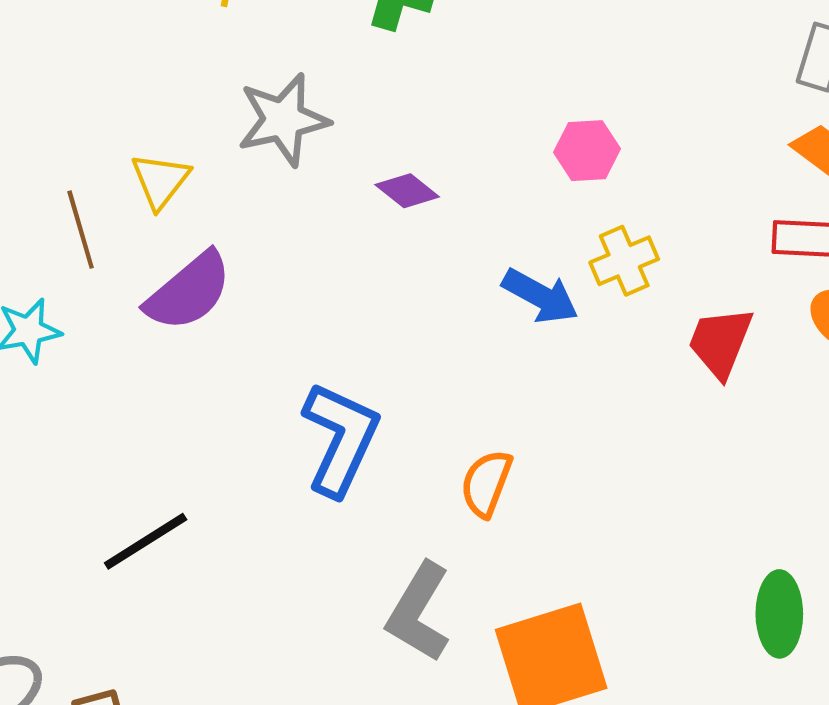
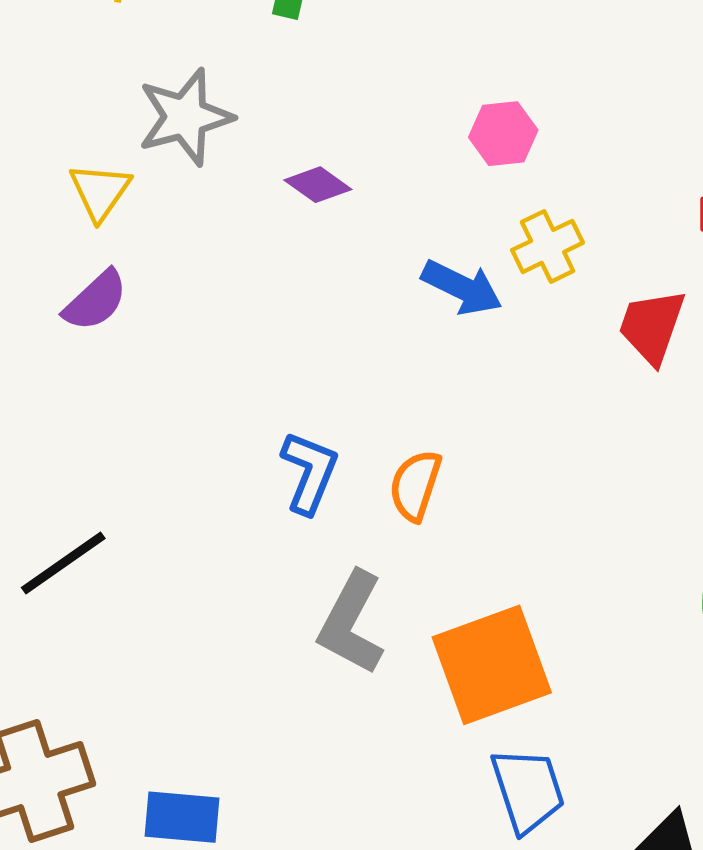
yellow triangle: (160, 181) -> (100, 192), moved
purple semicircle: (189, 291) -> (95, 301), size x0.7
blue L-shape: (341, 439) -> (309, 472), moved, size x0.7

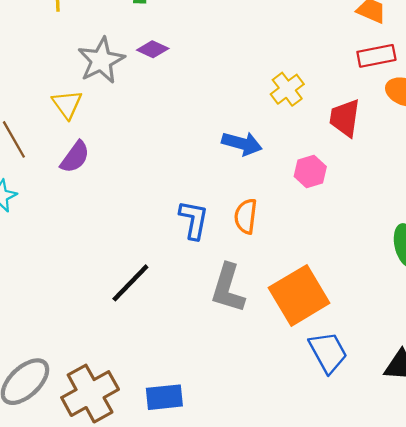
pink hexagon: (503, 134) -> (310, 172), moved
purple diamond: (318, 185) -> (153, 49), moved
blue arrow: (462, 287) -> (242, 143), moved
black line: (63, 563) -> (130, 283), moved

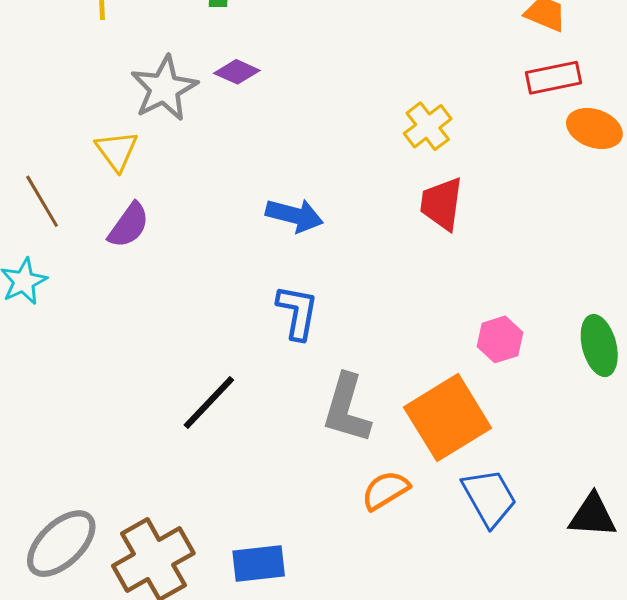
red trapezoid: (345, 118) -> (442, 204), moved
blue arrow: (242, 143) -> (294, 215), moved
pink hexagon: (310, 172) -> (500, 339), moved
orange semicircle: (246, 216) -> (385, 490), moved, turned 52

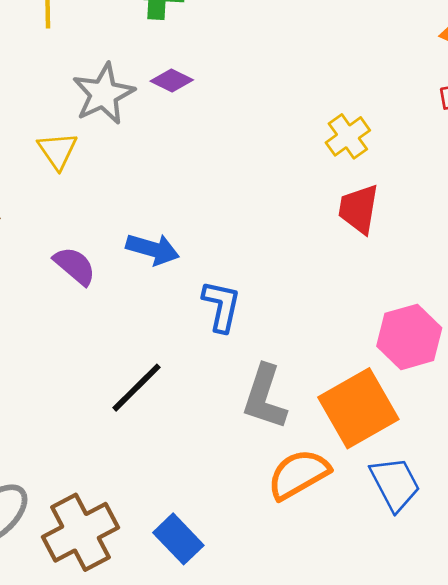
blue arrow: (294, 215) -> (153, 249), moved
purple semicircle: (129, 225) -> (75, 266), moved, turned -87
pink hexagon: (500, 339) -> (409, 337), size x1.5
orange semicircle: (385, 490) -> (298, 474), size x1.4
blue rectangle: (259, 564) -> (178, 539), turned 51

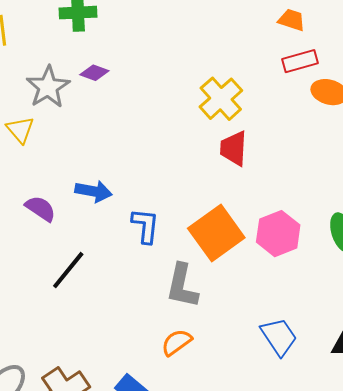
yellow cross: (348, 136) -> (221, 99), size x1.4
black line: (137, 388) -> (68, 270), moved
orange square: (358, 408) -> (216, 233), moved
orange semicircle: (298, 474) -> (177, 342), moved, size x0.7

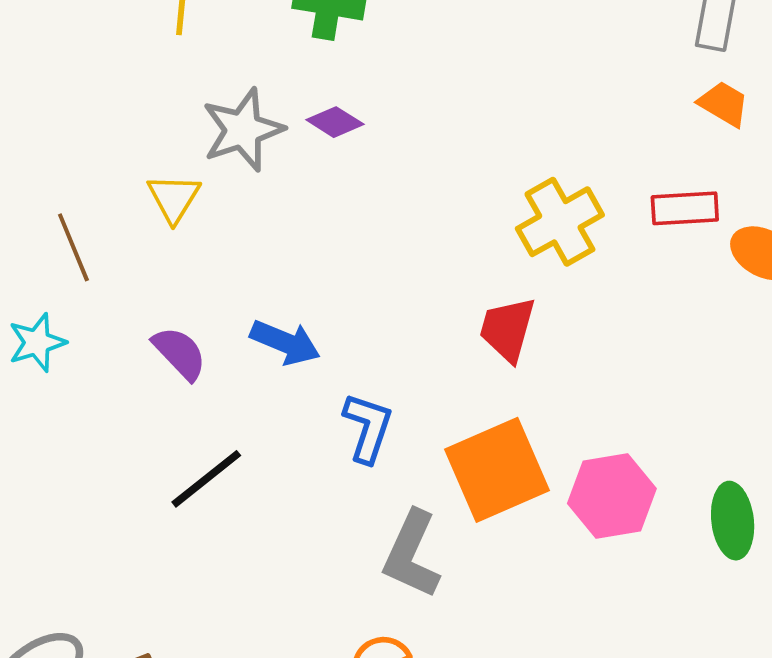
red rectangle: (300, 61) -> (685, 208), moved
red trapezoid: (234, 148) -> (508, 329), moved

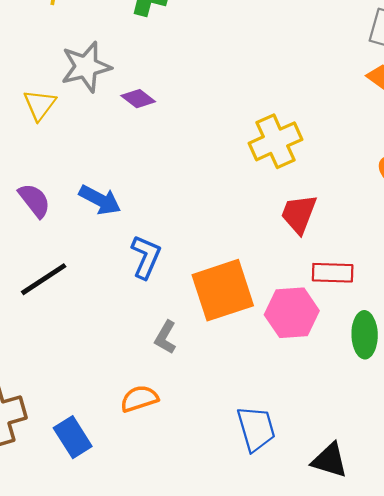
purple diamond: (335, 122) -> (138, 99), moved
red rectangle: (685, 208) -> (333, 273), moved
red trapezoid: (508, 329) -> (299, 214), moved
gray L-shape: (412, 554) -> (165, 337), size x0.6

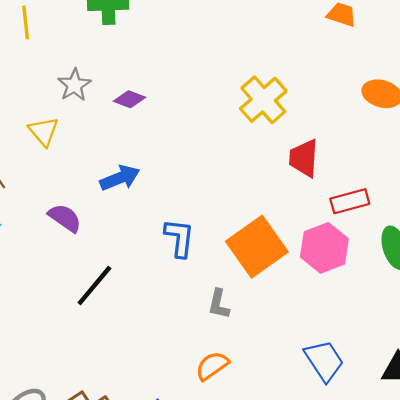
gray star: (86, 67) -> (74, 85), size x0.7
blue arrow: (100, 200) -> (120, 178), moved, turned -33

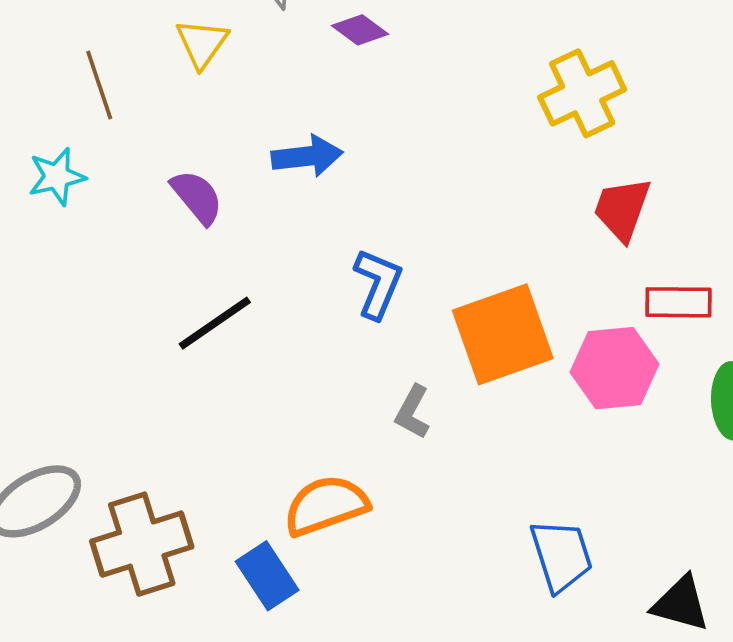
orange semicircle: (212, 366) -> (326, 505), moved, size x1.4

